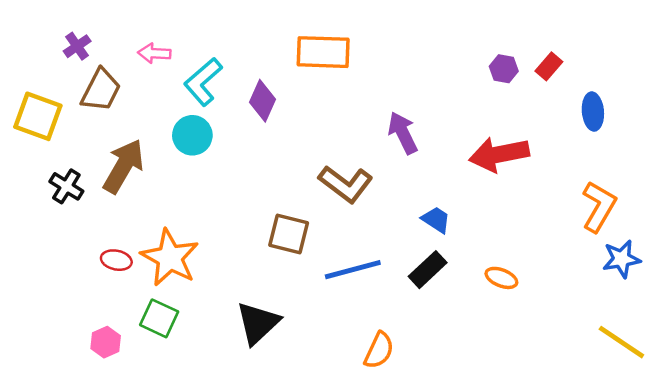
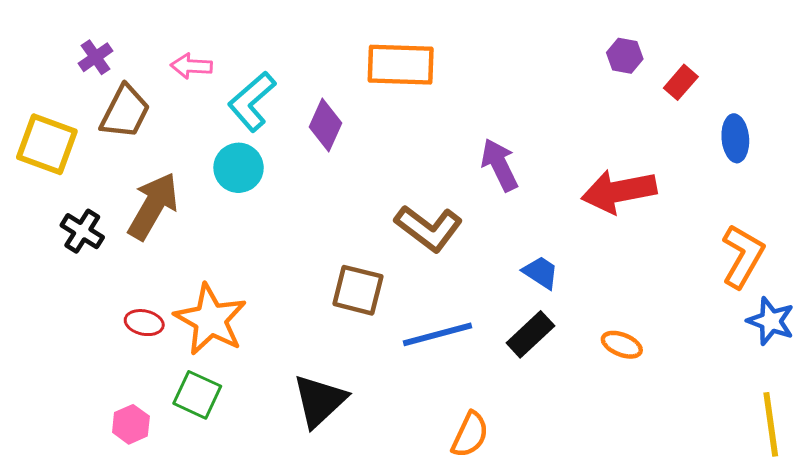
purple hexagon: (504, 69) -> (625, 56), moved
blue star: (621, 259) -> (771, 321), turned 30
yellow line: (621, 342) -> (771, 424), turned 48

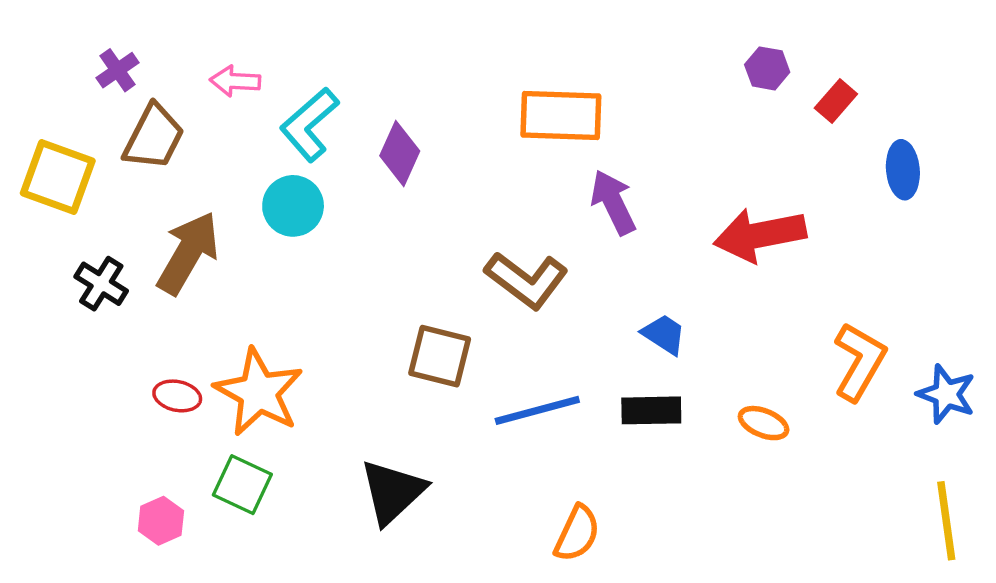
orange rectangle: (401, 65) -> (561, 115), moved
orange L-shape: (743, 256) -> (859, 362), moved
black rectangle: (530, 334) -> (651, 410), turned 42

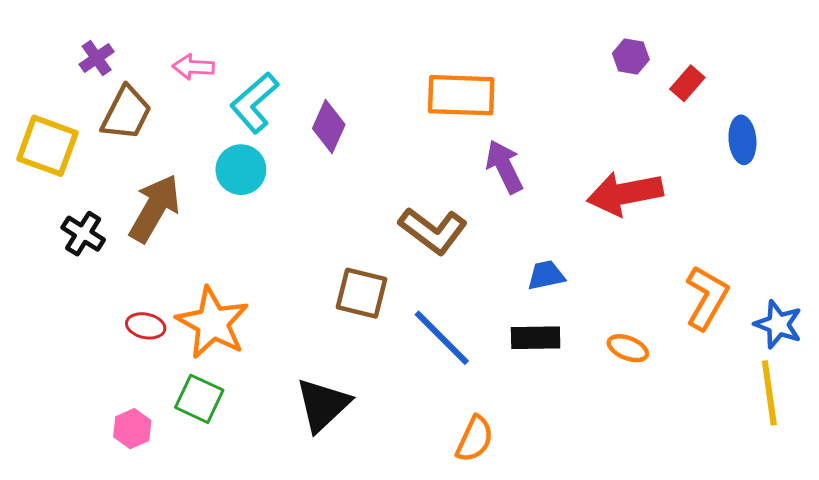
blue trapezoid: (664, 334) -> (546, 275), turned -45
blue line: (537, 410) -> (442, 338), turned 60
yellow line: (946, 521) -> (769, 393), moved

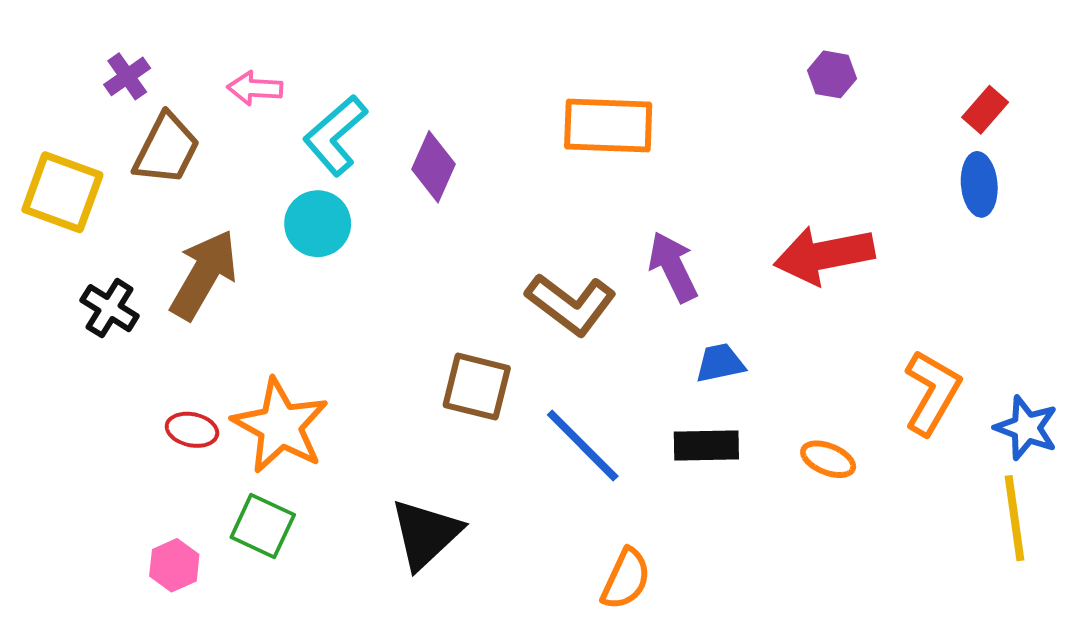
red rectangle: (687, 83) -> (985, 110), moved
purple arrow: (504, 167) -> (673, 267), moved

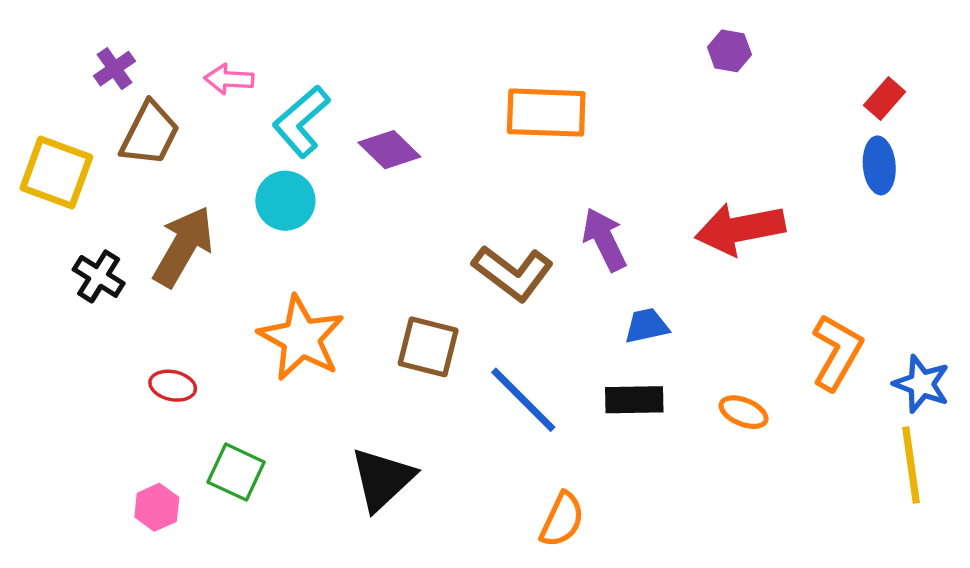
purple hexagon: (832, 74) -> (729, 51), moved
purple diamond: (433, 167) -> (389, 150), turned -70
orange star: (280, 426) -> (301, 338), moved

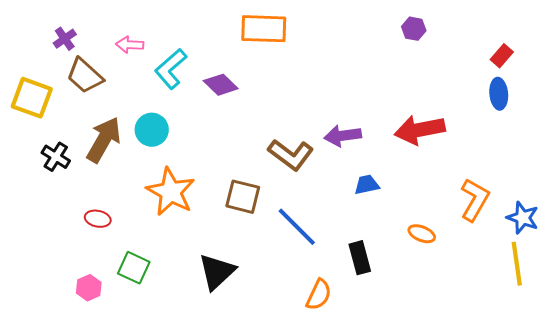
orange rectangle: (546, 113) -> (264, 29), moved
brown trapezoid: (150, 134) -> (85, 76), turned 105
cyan circle: (285, 201) -> (152, 130), moved
purple arrow: (604, 239) -> (343, 136), turned -72
black rectangle: (634, 400) -> (360, 258), moved, turned 76

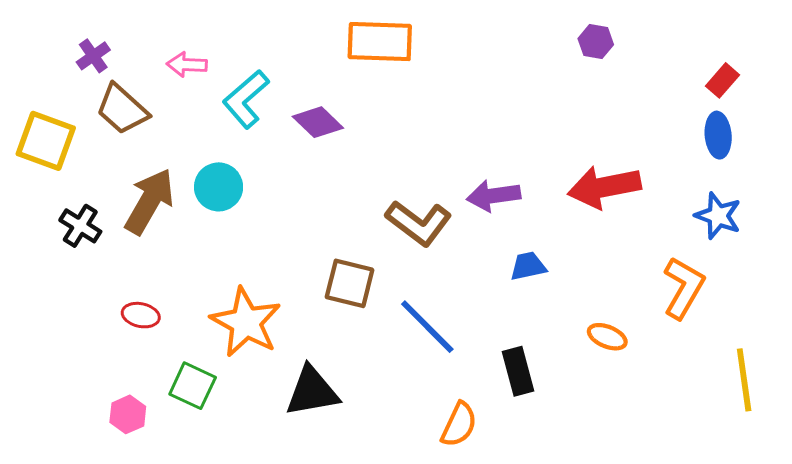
orange star: (171, 192) -> (246, 322), moved
blue star: (523, 218) -> (718, 216), moved
black triangle: (217, 272) -> (312, 391), turned 33

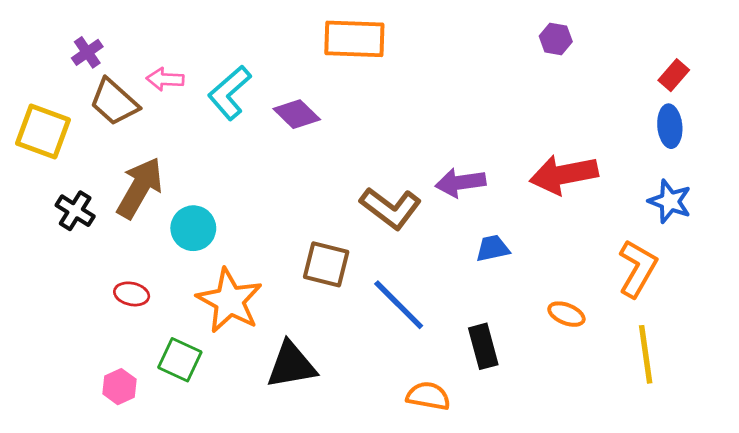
pink arrow: (187, 65) -> (165, 79), moved
cyan circle: (219, 187) -> (193, 228), moved
yellow line: (744, 380) -> (646, 354), moved
orange semicircle: (459, 425) -> (428, 396), turned -105

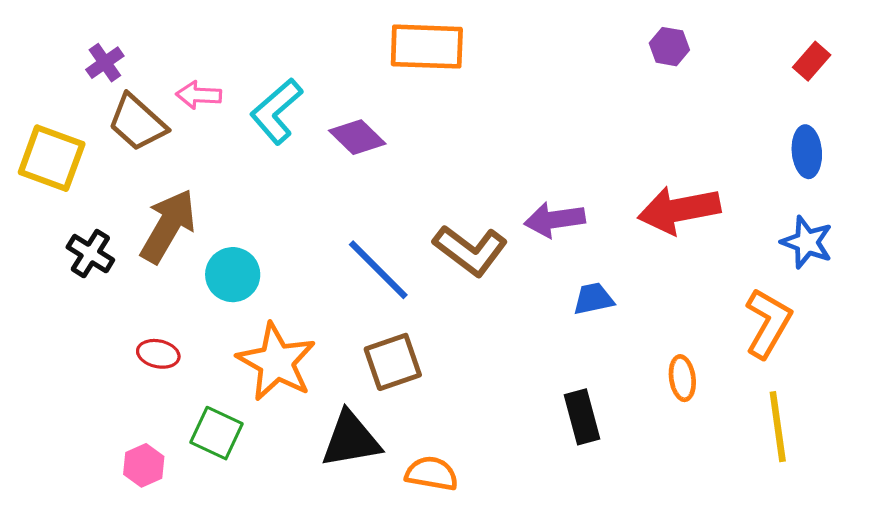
red rectangle: (674, 75) -> (812, 61), moved
brown square: (326, 264) -> (393, 362), moved, turned -33
blue line: (399, 305) -> (378, 270), moved
orange ellipse: (566, 314) -> (682, 378), turned 60
orange semicircle: (428, 396) -> (432, 474), moved

